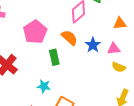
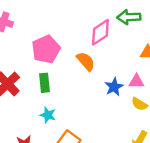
blue star: (93, 45) -> (114, 87), moved
green rectangle: (54, 57) -> (45, 83), moved

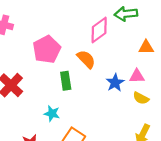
green rectangle: (45, 83) -> (66, 81), moved

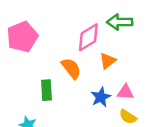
orange triangle: (146, 47) -> (108, 61), moved, turned -42
pink pentagon: (47, 49) -> (22, 37), moved

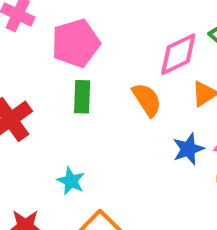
green rectangle: (46, 90) -> (82, 97), moved

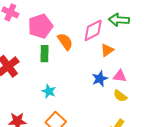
orange semicircle: (147, 100) -> (65, 42), moved
cyan star: (71, 181) -> (49, 91), moved

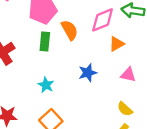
blue star: (100, 79) -> (88, 73), moved
yellow semicircle: (120, 96) -> (125, 109), moved

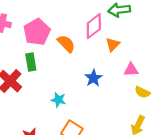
green rectangle: (45, 41) -> (31, 62), moved
yellow semicircle: (125, 109) -> (142, 92), moved

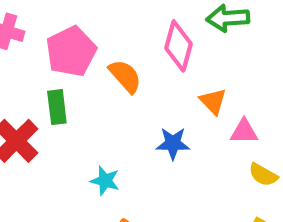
pink diamond: (94, 26) -> (179, 46), turned -40
orange triangle: (113, 44) -> (213, 101), moved, turned -32
blue star: (93, 78) -> (173, 143), turned 30

